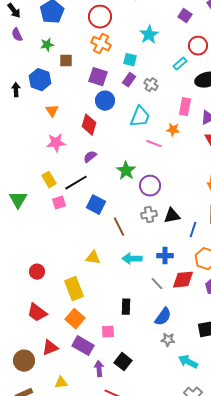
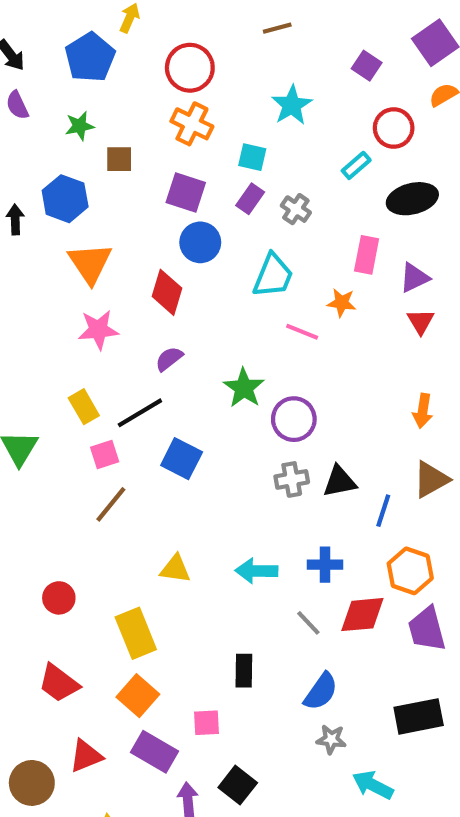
orange triangle: (52, 111) -> (90, 263), size x1.6
brown line: (119, 227) -> (111, 504), moved, turned 66

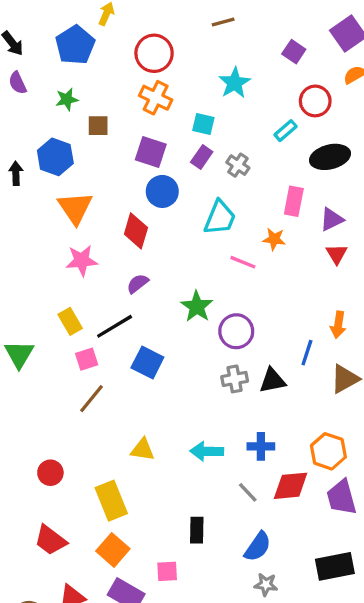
blue line: (383, 511) -> (307, 353), moved

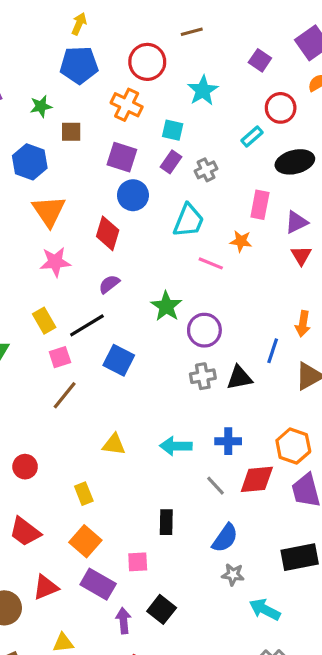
blue pentagon: (75, 45) -> (79, 65), moved, turned 30
red circle: (154, 53) -> (147, 62), moved
gray cross: (238, 165) -> (206, 170), turned 30
yellow rectangle: (111, 501) -> (84, 494), size x0.6

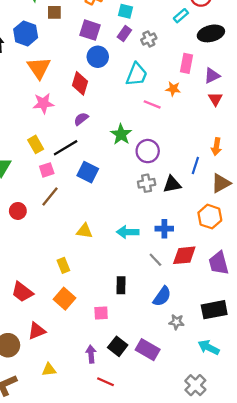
orange hexagon: (293, 446) -> (210, 217), moved
red circle: (25, 467) -> (18, 211), moved
gray star: (233, 575) -> (177, 322), moved
purple rectangle: (98, 584) -> (148, 350), moved
cyan arrow: (265, 609) -> (209, 347), moved

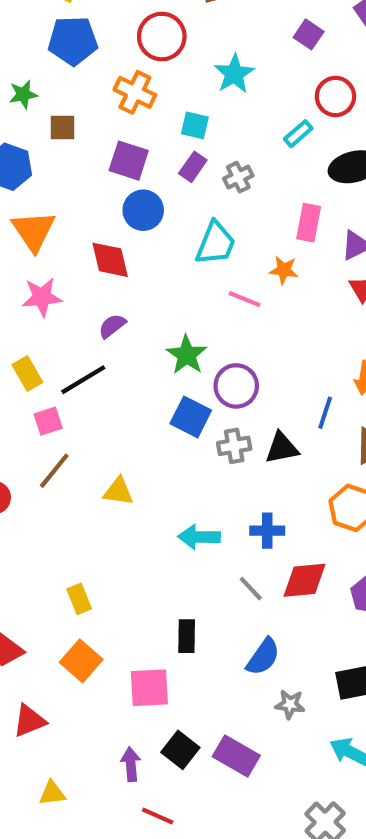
red diamond: (80, 83) -> (110, 260), turned -30
blue square: (88, 172) -> (191, 417), moved
yellow triangle: (84, 231) -> (118, 491), moved
pink square: (101, 313) -> (149, 688), size x1.5

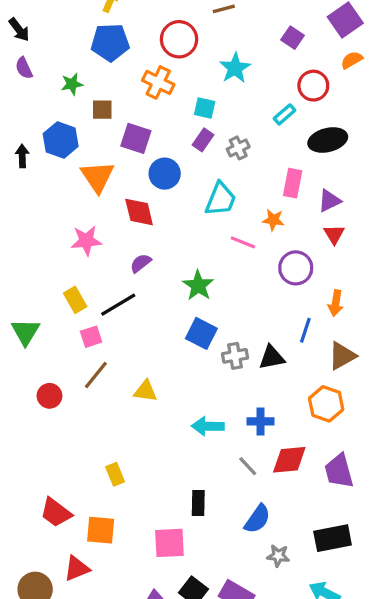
purple square: (129, 161) -> (136, 138), moved
orange triangle: (34, 231) -> (97, 177), moved
purple circle: (236, 386) -> (296, 268), moved
orange square: (81, 661) -> (101, 530), moved, turned -36

